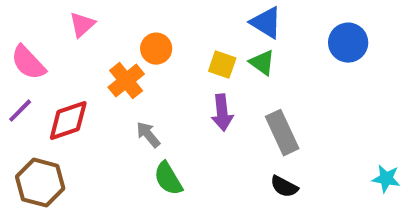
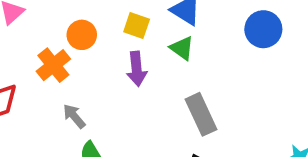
yellow square: (222, 65) -> (137, 25), moved
purple arrow: (222, 113) -> (137, 69), moved

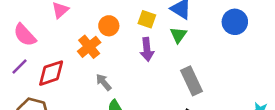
green triangle: (182, 48) -> (178, 35), turned 30

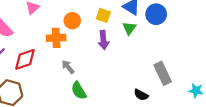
blue circle: (235, 22) -> (156, 14), moved
orange cross: (89, 47) -> (56, 38), turned 36
gray rectangle: (192, 81) -> (163, 73), moved

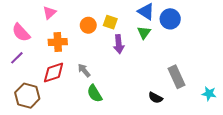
yellow square: (103, 15) -> (110, 22), moved
orange cross: (56, 38) -> (58, 42), moved
red diamond: (25, 59) -> (54, 73), moved

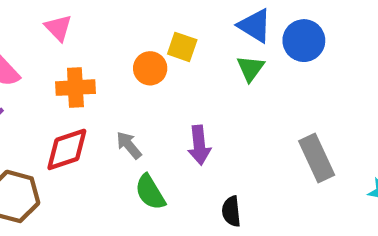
pink triangle: (49, 13) -> (58, 28), turned -32
orange circle: (88, 25) -> (150, 68), moved
purple arrow: (119, 44) -> (199, 145), moved
black semicircle: (155, 98) -> (231, 211), moved, turned 56

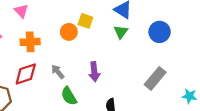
blue circle: (304, 41) -> (160, 32), moved
gray rectangle: (317, 158) -> (155, 78), turned 65

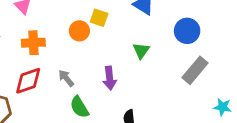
green triangle: (121, 32) -> (141, 51), moved
gray rectangle: (155, 78) -> (195, 70), moved

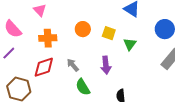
yellow square: (99, 18) -> (109, 33), moved

